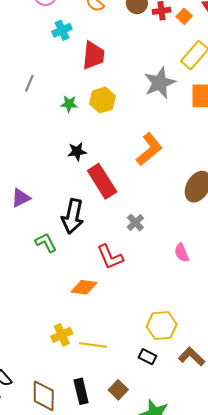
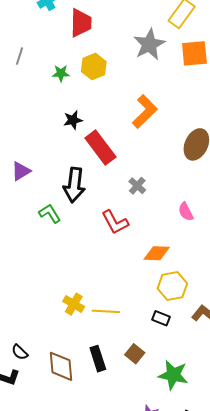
orange diamond: (84, 287) -> (157, 253), moved
yellow cross: (62, 335) -> (74, 304), turned -30

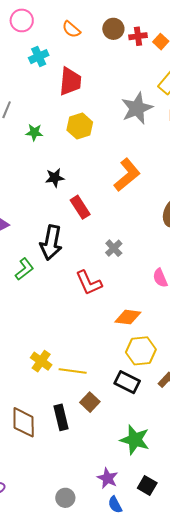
green star: (61, 73) -> (34, 132), moved
red rectangle: (100, 147) -> (80, 207), size x0.7
green L-shape: (50, 214) -> (24, 269), turned 80
black rectangle: (161, 318) -> (127, 382), size x1.4
brown square: (135, 354) -> (90, 402), moved

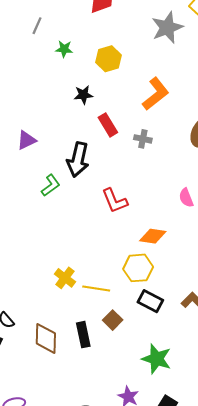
yellow hexagon: (80, 126) -> (108, 59), moved
gray cross: (114, 248) -> (143, 139), moved, turned -36
yellow hexagon: (141, 351) -> (138, 268), moved

